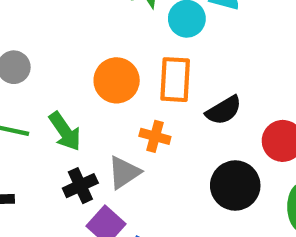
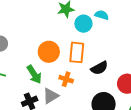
green arrow: (65, 131) -> (34, 74), moved

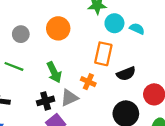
cyan semicircle: (102, 15) -> (137, 29), moved
orange circle: (49, 52) -> (58, 28), moved

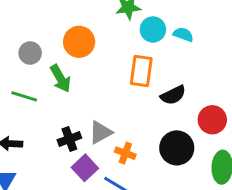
green arrow: (54, 72) -> (60, 78), moved
orange cross: (88, 82) -> (125, 153), moved

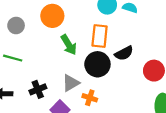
green arrow: (60, 78) -> (69, 45), moved
black cross: (69, 139) -> (38, 89), moved
black circle: (177, 148) -> (97, 64), moved

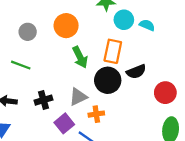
orange cross: (90, 98) -> (96, 114), turned -32

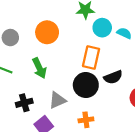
green arrow: (80, 57) -> (39, 68), moved
orange cross: (96, 114) -> (86, 120), moved

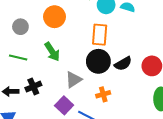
black semicircle: (113, 77) -> (123, 64), moved
black cross: (24, 103) -> (33, 87), moved

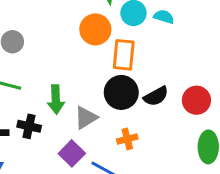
orange circle: (55, 17) -> (95, 29), moved
green arrow: (52, 52) -> (56, 99), moved, turned 30
black cross: (33, 87) -> (29, 126), turned 35

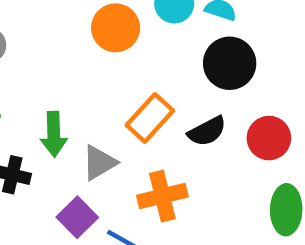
orange rectangle: (124, 55) -> (150, 118), moved, turned 36
black circle: (121, 92) -> (230, 63), moved
orange cross: (127, 139) -> (162, 196), size x1.5

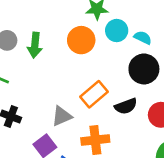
green arrow: (54, 134) -> (35, 45), moved

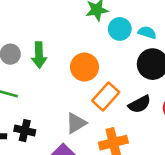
orange circle: (81, 40) -> (84, 67), moved

